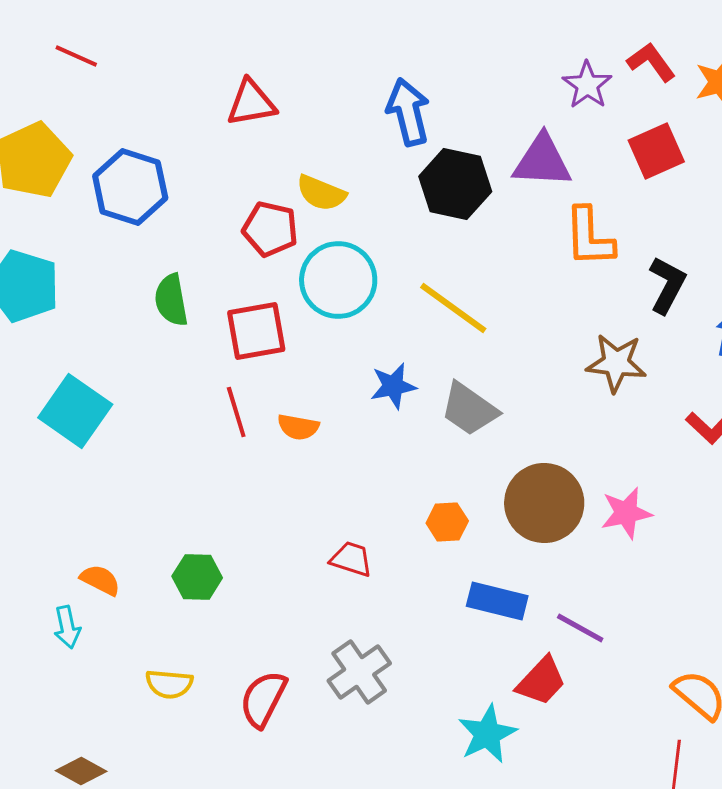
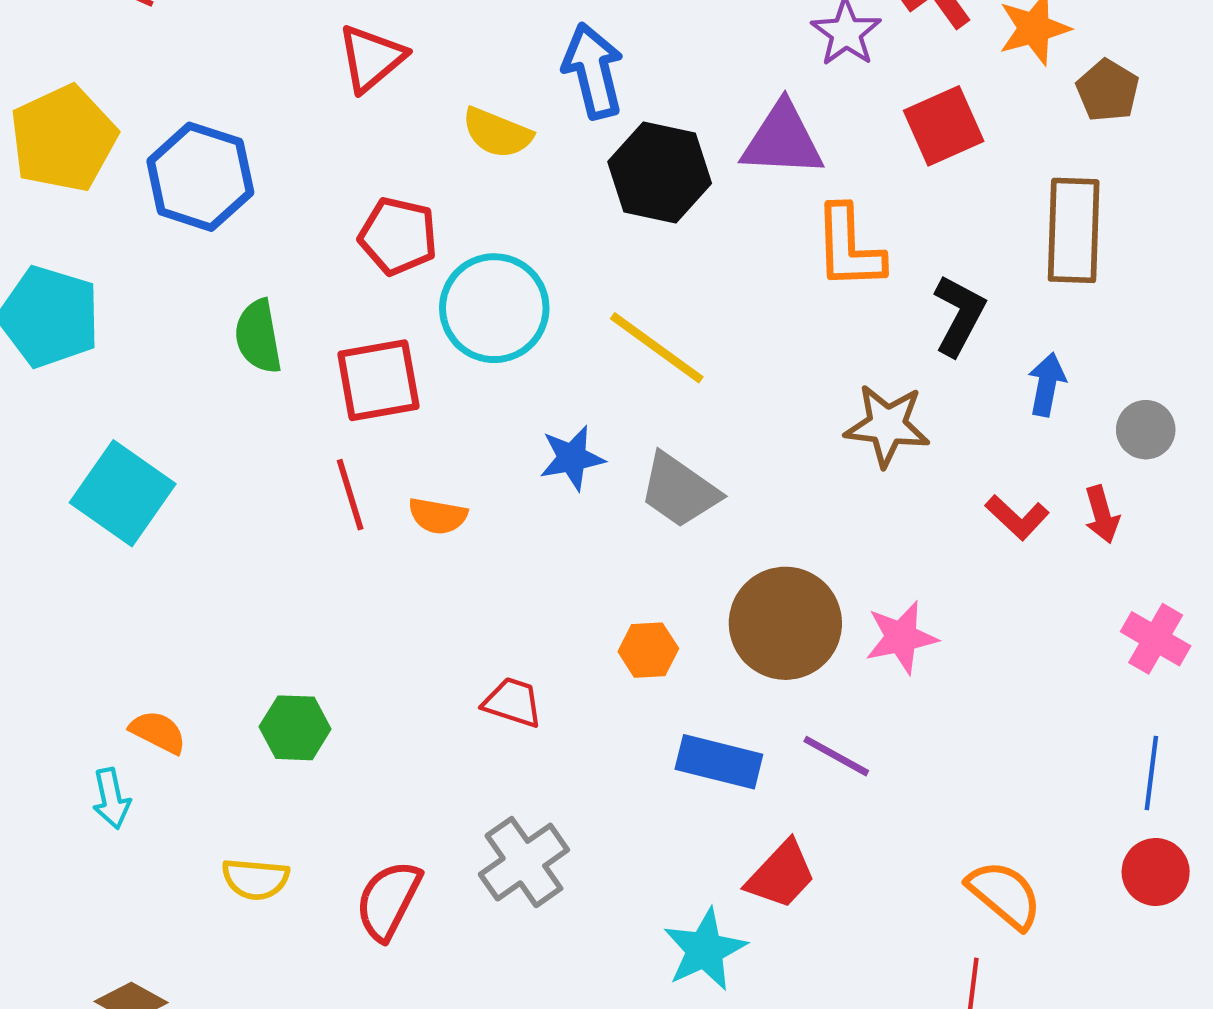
red triangle: (251, 103) -> (371, 58), turned -30
yellow semicircle: (321, 193) -> (497, 133), moved
purple line: (580, 628) -> (836, 756), moved

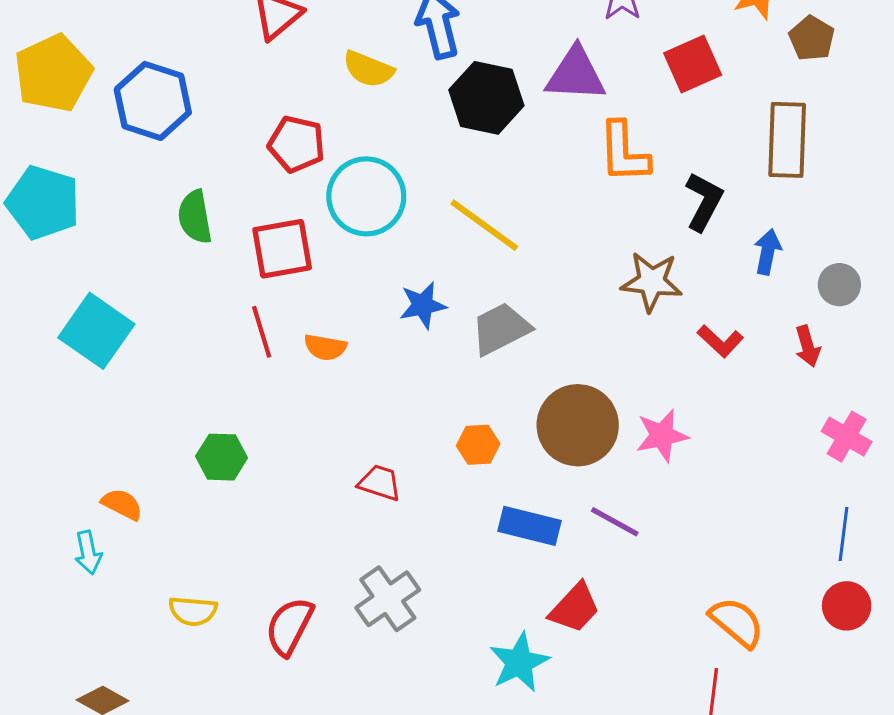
gray trapezoid: (679, 490) -> (501, 329), turned 118
red L-shape: (1017, 517) -> (720, 341), moved
green hexagon: (295, 728) -> (222, 457), moved

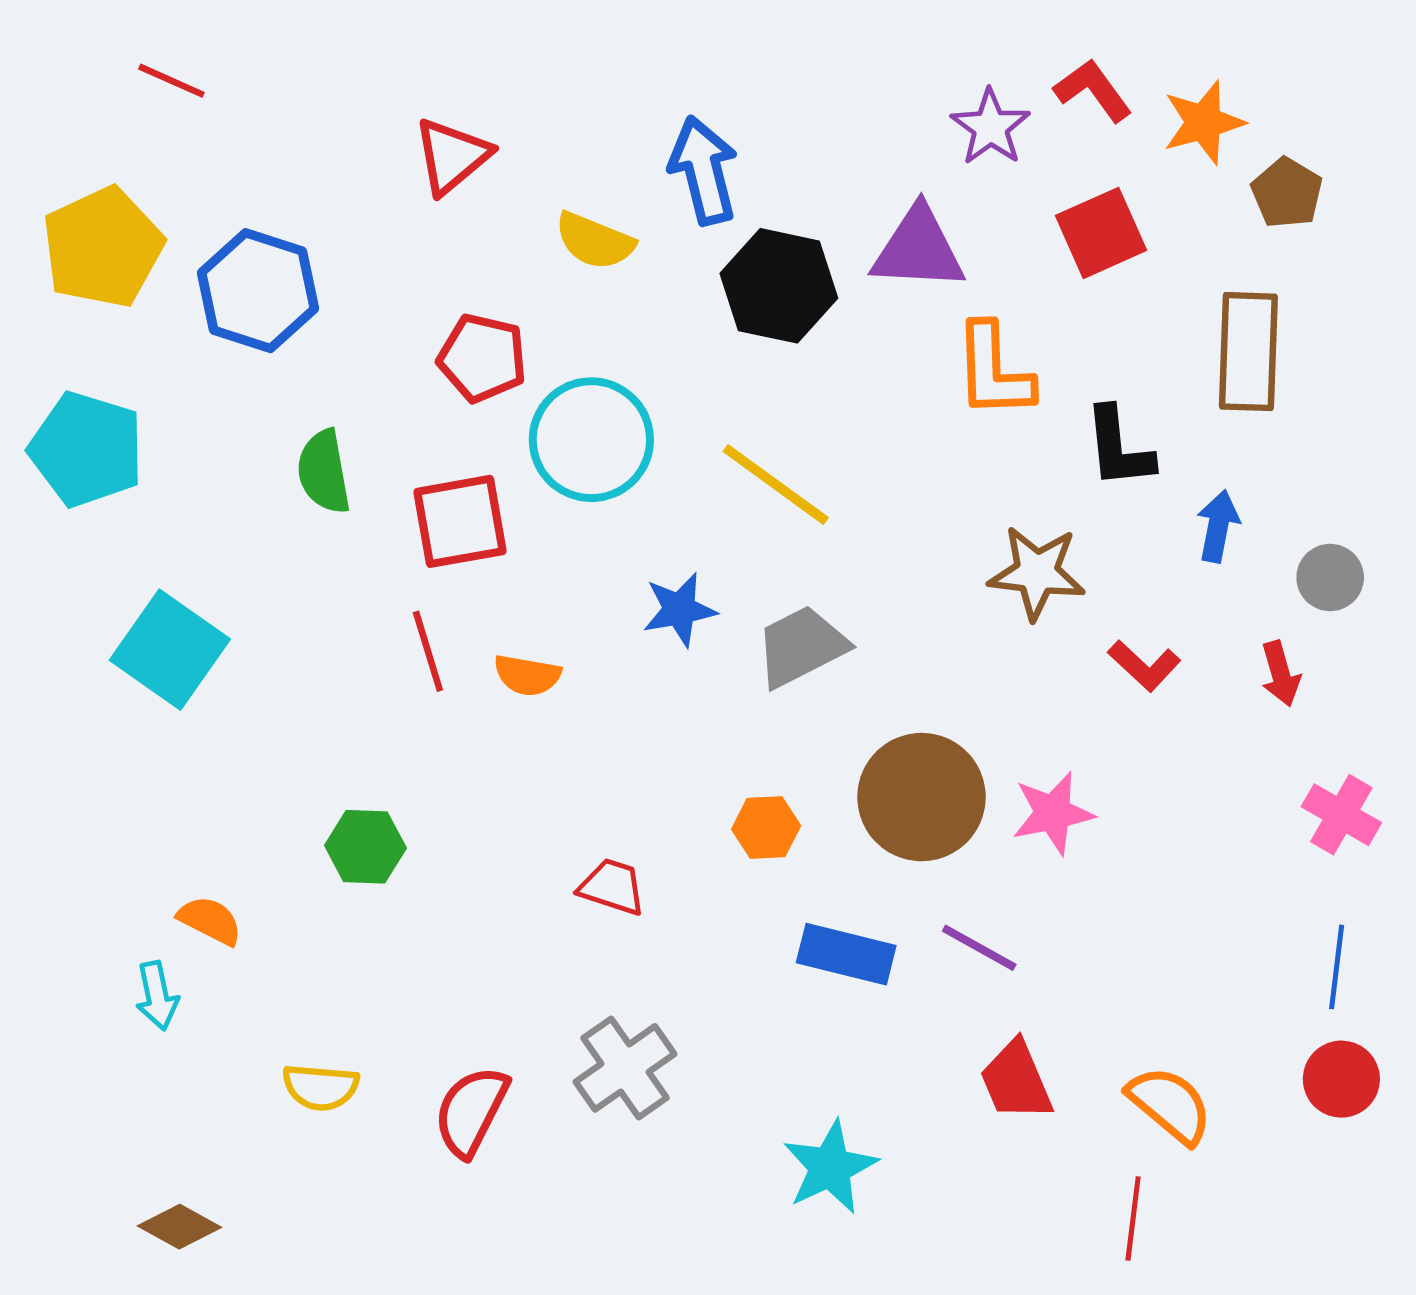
black L-shape: (704, 202) -> (1119, 448), turned 146
red trapezoid: (575, 608) -> (1016, 1081), moved, turned 114

